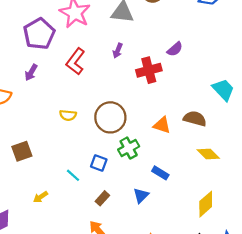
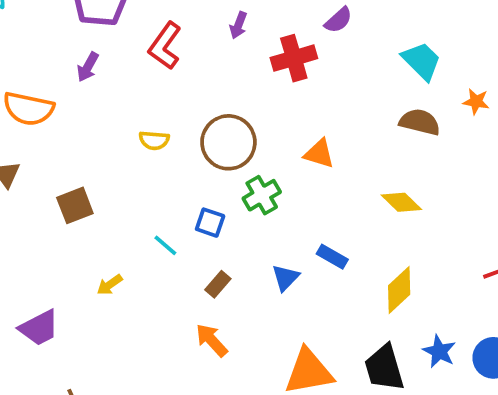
cyan trapezoid: (223, 90) -> (422, 61), moved
brown semicircle: (195, 119) -> (420, 122), moved
blue rectangle: (160, 173) -> (332, 257), moved

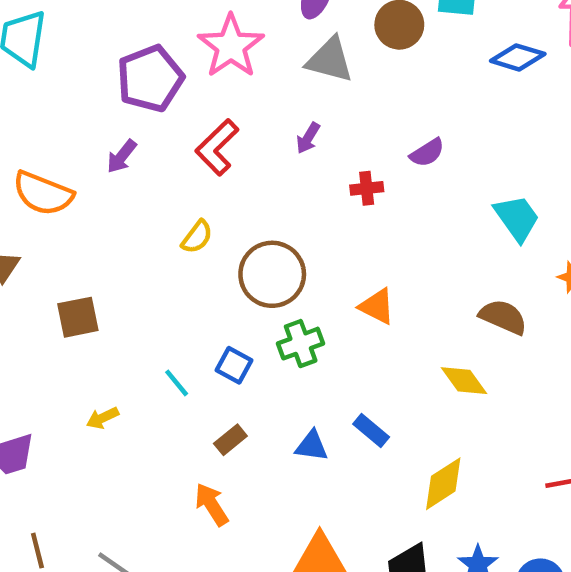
red cross: (294, 58) -> (367, 188), size x0.6
brown semicircle: (420, 122) -> (503, 317), moved
yellow semicircle: (154, 140) -> (197, 237), moved, turned -68
blue triangle: (285, 278) -> (312, 446), turned 44

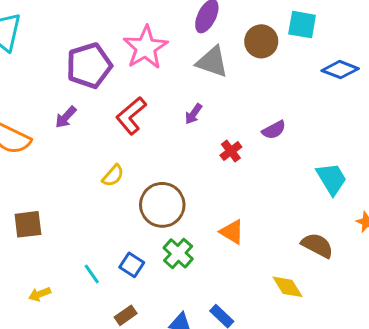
red cross: (367, 188) -> (231, 151), turned -35
green cross: (301, 344) -> (178, 253), turned -32

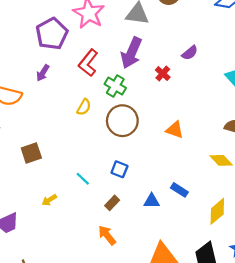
purple arrow: (193, 114) -> (131, 53), size x2.0
green cross: (178, 253) -> (115, 86), moved
blue square: (132, 265) -> (119, 169), moved

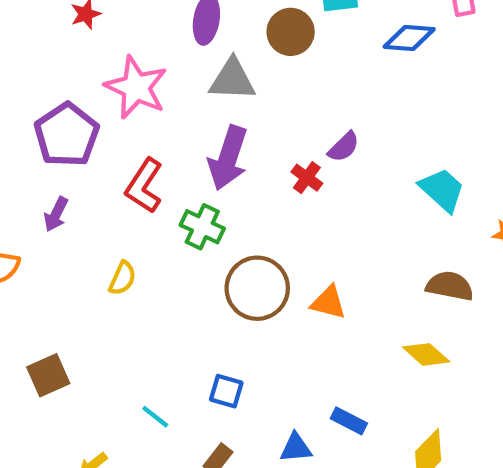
red cross: (163, 74) -> (307, 178), moved
yellow semicircle: (84, 107) -> (122, 278), moved
brown circle: (122, 121) -> (257, 288), moved

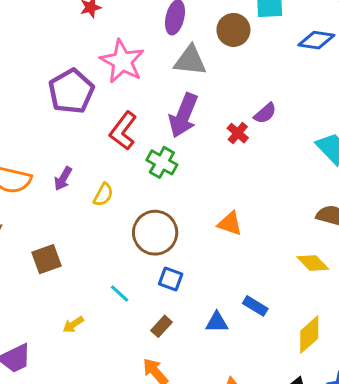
purple arrow: (56, 214) -> (63, 179), moved
brown circle: (257, 288) -> (155, 233), moved
orange triangle: (328, 303) -> (230, 224), moved

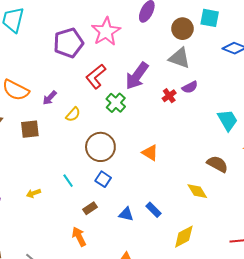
gray triangle: (190, 61) -> (179, 58), moved
brown square: (46, 259) -> (30, 129), moved

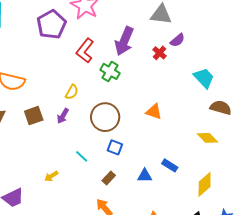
purple arrow: (50, 98) -> (63, 116), moved
cyan trapezoid: (228, 120) -> (204, 78), moved

